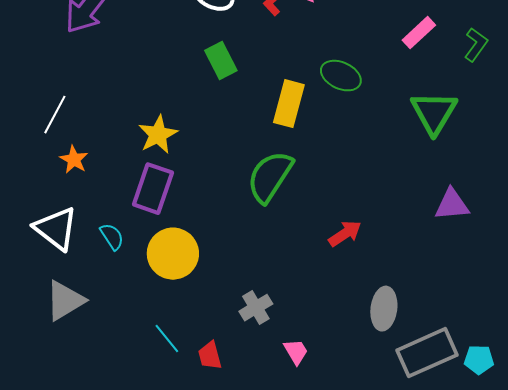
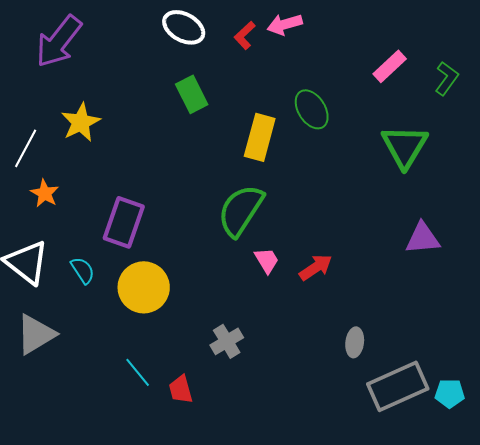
green ellipse: (341, 76) -> (312, 109), turned 33
yellow star: (158, 135) -> (81, 122), moved
gray ellipse: (384, 309) -> (355, 342), size x0.7
pink trapezoid: (296, 352) -> (267, 260), moved

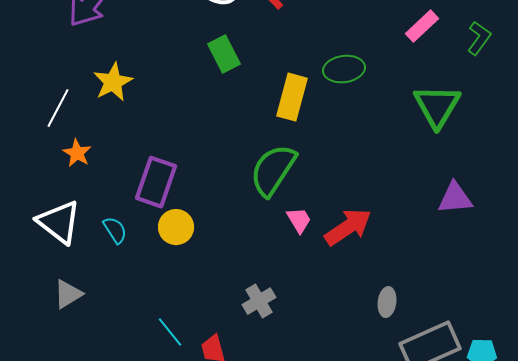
green ellipse: (312, 109) -> (344, 69), turned -66
red arrow: (316, 267) -> (348, 227), size x1.4
yellow circle: (144, 287) -> (176, 227), moved, size x0.7
gray triangle: (36, 334) -> (68, 294), size x0.7

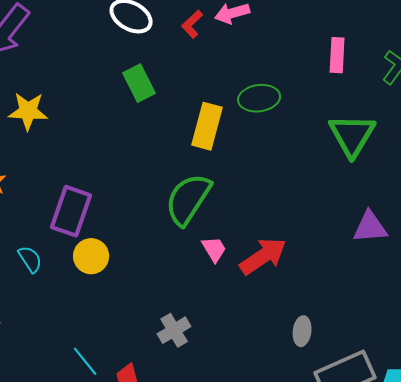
pink rectangle: (422, 26) -> (337, 55), turned -44
yellow star: (113, 82) -> (28, 111), turned 30

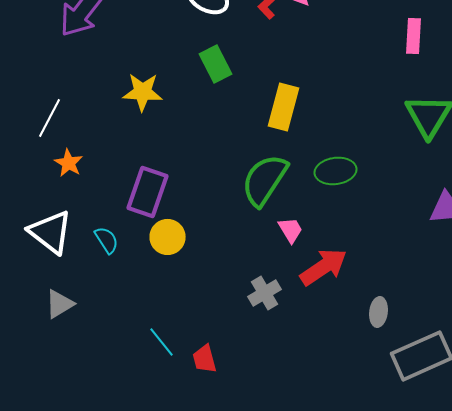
green ellipse: (259, 98) -> (336, 171), moved
yellow star: (28, 111) -> (142, 92), moved
red arrow: (263, 256) -> (324, 267), moved
gray cross: (174, 330) -> (264, 293), moved

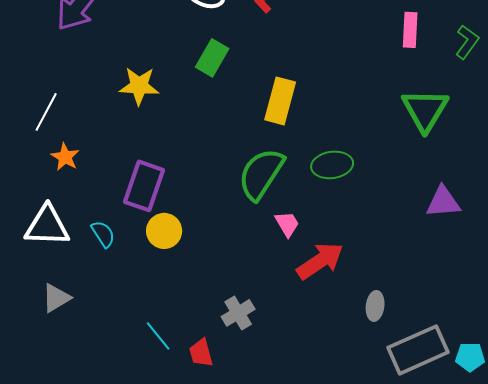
green rectangle: (216, 64) -> (212, 58), turned 57
white triangle: (50, 232) -> (47, 226), turned -36
gray cross: (264, 293) -> (238, 313), moved

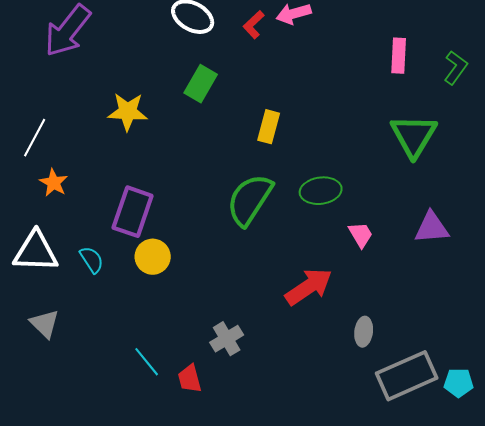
yellow rectangle: (280, 101) -> (269, 127), size x0.7
pink trapezoid: (287, 224) -> (361, 235), moved
gray triangle: (56, 298) -> (45, 324), turned -44

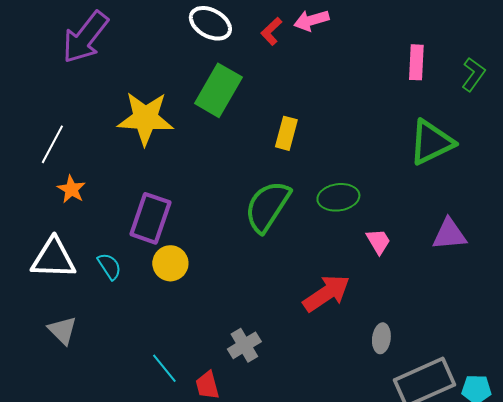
green rectangle: (201, 84) -> (218, 90), size x1.4
yellow star: (128, 112) -> (145, 118), size x1.4
green triangle: (414, 136) -> (431, 142), turned 33

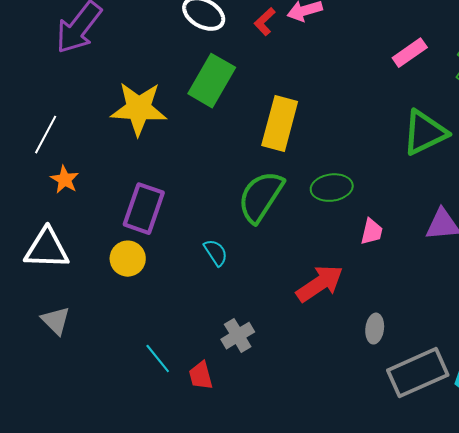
pink rectangle: (416, 62) -> (410, 53), turned 52
yellow rectangle: (286, 133) -> (280, 124), size x1.6
pink trapezoid: (378, 241) -> (372, 232), turned 44
yellow circle: (170, 263) -> (128, 259), moved
cyan semicircle: (109, 266) -> (216, 253), moved

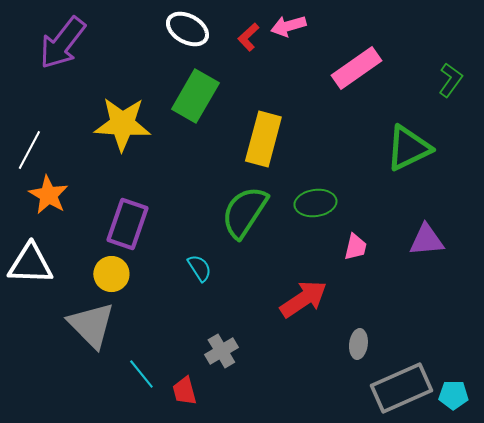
pink rectangle: (410, 53) -> (356, 68), moved, size x1.4
orange star: (65, 180) -> (48, 195), size x1.4
gray triangle: (56, 321) -> (91, 325), moved, size x1.6

